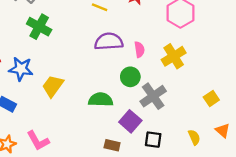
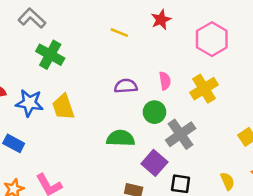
purple semicircle: (109, 41) -> (126, 86), moved, size x0.7
yellow trapezoid: (53, 86) -> (63, 107), moved, turned -55

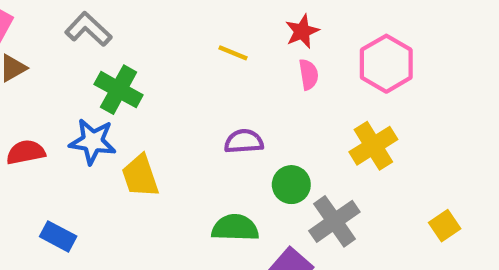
pink semicircle: (165, 81) -> (309, 74), moved
blue star: (29, 103) -> (93, 141), moved

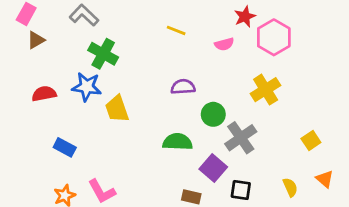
red star: (302, 31) -> (245, 17), moved
pink semicircle: (309, 74) -> (224, 44), turned 84

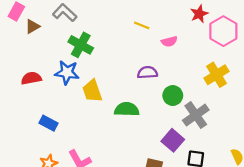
brown triangle: (36, 40) -> (32, 26), moved
pink semicircle: (224, 44) -> (169, 41), moved
green semicircle: (177, 142) -> (127, 109), moved

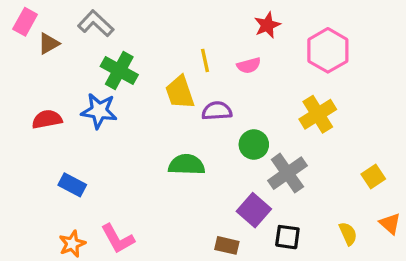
red star: (199, 14) -> (267, 25), moved
yellow line: (142, 25) -> (205, 60), moved, turned 56
yellow trapezoid: (92, 91) -> (180, 92), moved

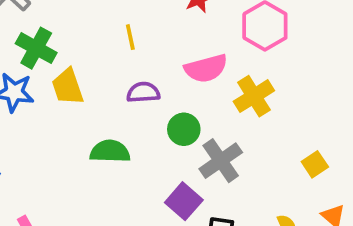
pink semicircle: (249, 65) -> (206, 68), moved, size x1.6
yellow trapezoid: (180, 92) -> (68, 87), moved

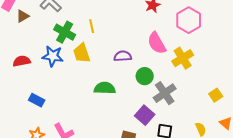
yellow line: (130, 37) -> (92, 26), moved
pink semicircle: (206, 68) -> (157, 43), turned 75

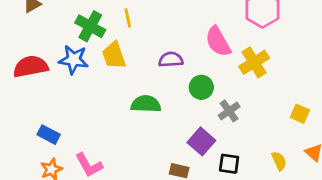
red semicircle: (22, 61) -> (31, 67), size x1.4
gray cross: (165, 93) -> (229, 111), size x0.7
yellow square: (216, 95) -> (300, 114), turned -32
blue rectangle: (37, 100) -> (49, 135), moved

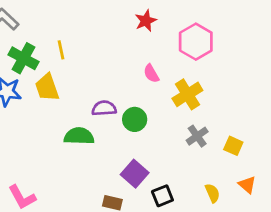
pink semicircle: (218, 42) -> (151, 74), size x0.6
purple semicircle: (171, 60) -> (104, 108), moved
gray cross: (229, 111) -> (197, 136), moved
black square: (229, 164) -> (162, 196), turned -30

